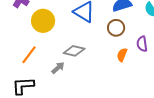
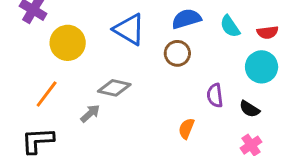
purple semicircle: (142, 44) -> (215, 95), moved
orange semicircle: (122, 55) -> (186, 129), moved

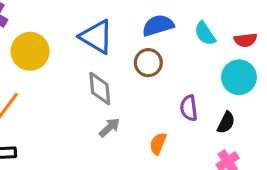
gray diamond: (114, 88) -> (100, 89), moved, turned 72
black semicircle: (249, 109) -> (226, 123), turned -95
gray arrow: (90, 113) -> (109, 127), moved

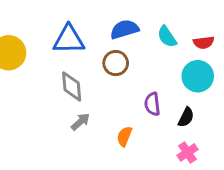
blue triangle: (96, 37) -> (69, 40), turned -32

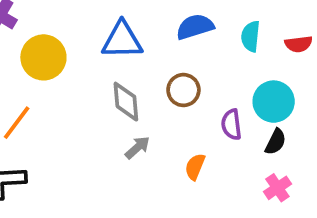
cyan semicircle: (167, 37) -> (251, 36), turned 40
brown circle: (116, 63) -> (183, 90), moved
cyan circle: (198, 76) -> (274, 102), moved

